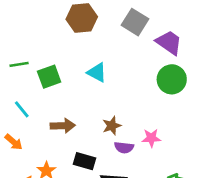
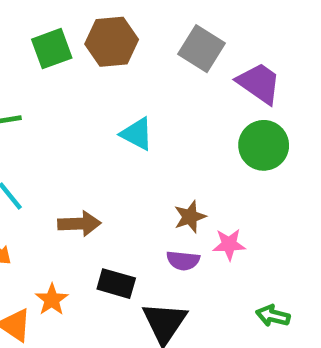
green square: (49, 77) -> (52, 49), moved
brown star: (112, 126) -> (190, 217), moved

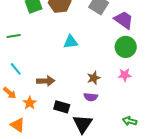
cyan triangle: (137, 134) -> (71, 42), turned -35
pink star: (229, 244) -> (125, 75), moved
orange star: (52, 300) -> (30, 103), moved

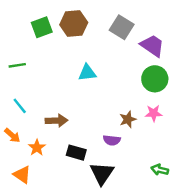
brown star: (94, 78) -> (128, 119), moved

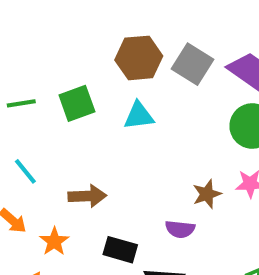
brown hexagon: (74, 24) -> (139, 58), moved
green square: (42, 27) -> (77, 103), moved
gray square: (122, 27) -> (192, 64), moved

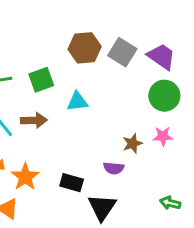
cyan triangle: (139, 116) -> (77, 101), moved
brown arrow: (87, 196) -> (34, 120), moved
orange star: (54, 241) -> (25, 177), size x1.4

